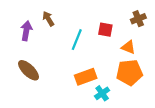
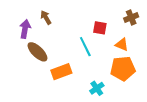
cyan line: (77, 40) -> (85, 47), moved, turned -48
brown ellipse: (29, 70) -> (37, 52), moved
orange rectangle: (86, 77) -> (61, 72), moved

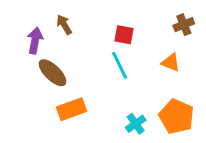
red square: (100, 28) -> (124, 35), moved
orange pentagon: (123, 69) -> (177, 116), moved, turned 30
orange rectangle: (61, 72) -> (71, 109), moved

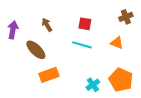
brown arrow: (64, 25) -> (47, 25), moved
purple arrow: (35, 41) -> (13, 30), moved
cyan line: (120, 65) -> (82, 45), turned -48

